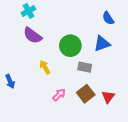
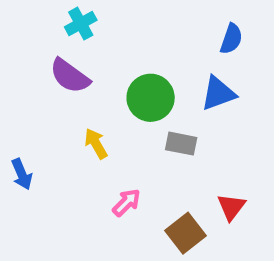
cyan cross: (28, 11) -> (81, 24), moved
blue semicircle: (108, 18) -> (231, 39), turned -128
brown square: (86, 94) -> (185, 233), moved

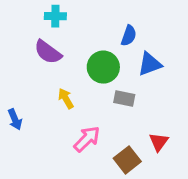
cyan cross: (81, 24) -> (55, 16), turned 30
blue semicircle: (231, 39) -> (129, 36), moved
pink arrow: (127, 203) -> (87, 139), size x1.4

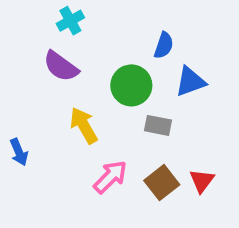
cyan cross: (55, 16) -> (70, 21), turned -30
yellow arrow: (66, 98) -> (84, 125), size x1.4
brown square: (127, 160) -> (162, 183), moved

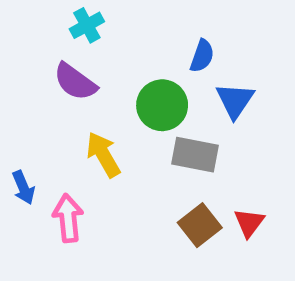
blue triangle: (190, 82) -> (235, 101), turned -36
gray rectangle: (158, 125) -> (195, 155), size x1.4
pink arrow: (110, 177) -> (68, 218), moved, turned -51

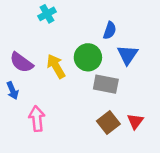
purple semicircle: (75, 82) -> (21, 62), moved
yellow arrow: (103, 155) -> (56, 66), moved
blue arrow: (23, 188) -> (12, 91), moved

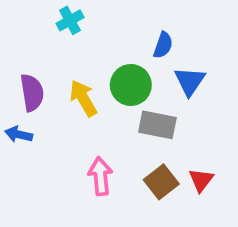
purple semicircle: (21, 62) -> (32, 93), turned -135
blue arrow: (12, 91) -> (19, 134), turned 126
pink arrow: (37, 119) -> (100, 176), moved

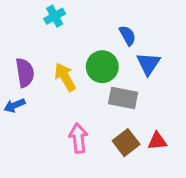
blue semicircle: (163, 45) -> (128, 35), turned -48
blue arrow: (19, 134) -> (14, 105), turned -36
red triangle: (201, 180) -> (157, 141), turned 48

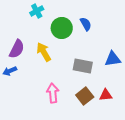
blue triangle: (148, 64) -> (113, 59), moved, turned 48
green circle: (102, 67) -> (62, 28), moved
purple semicircle: (25, 73) -> (17, 49), turned 36

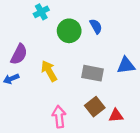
yellow arrow: (44, 52) -> (49, 71), moved
pink arrow: (53, 93) -> (59, 117), moved
red triangle: (106, 95) -> (116, 116), moved

